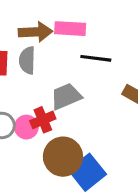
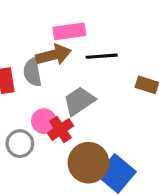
brown arrow: (35, 32) -> (54, 55), moved
pink circle: (26, 127) -> (44, 121), moved

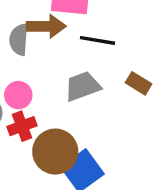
gray trapezoid: (79, 101) -> (83, 86), moved
red cross: (60, 129) -> (22, 126), moved

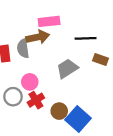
black line: (98, 40) -> (86, 38), moved
brown circle: (55, 152) -> (59, 111), size x0.6

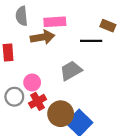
gray semicircle: (23, 49) -> (22, 16), moved
brown rectangle: (101, 60) -> (108, 26), moved
brown circle: (59, 111) -> (61, 114), size x1.5

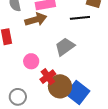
gray circle: (14, 97) -> (18, 97), moved
red cross: (37, 101) -> (48, 77), moved

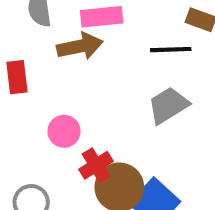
gray trapezoid: (65, 47) -> (168, 105), moved

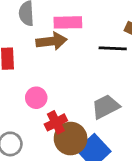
gray trapezoid: (168, 105) -> (106, 107), moved

